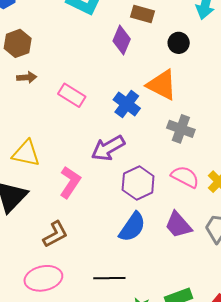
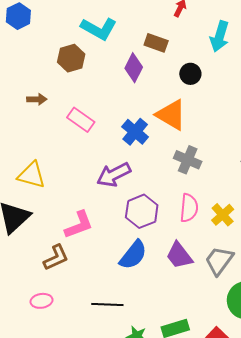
brown hexagon: (18, 43) -> (71, 58), moved
pink semicircle: (185, 177) -> (189, 208), turned 64
pink L-shape: (70, 182) -> (79, 225), moved, turned 32
pink ellipse: (43, 278) -> (42, 301), size x0.6

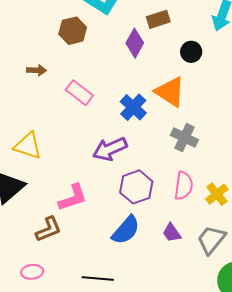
brown rectangle: (156, 43) -> (158, 19), turned -40
purple trapezoid: (179, 255) -> (172, 233), size x0.7

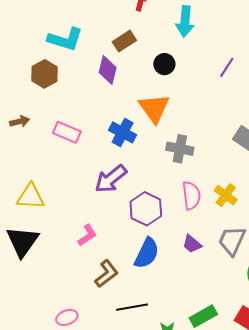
orange triangle: (170, 92) -> (154, 108), turned 36
pink L-shape: (73, 198) -> (87, 235), size x0.7
brown L-shape: (48, 229) -> (107, 274), moved

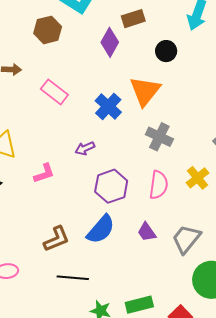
purple arrow: (111, 179) -> (85, 148), size x0.6
yellow cross: (226, 195) -> (197, 178), moved
pink L-shape: (87, 235) -> (44, 173), moved

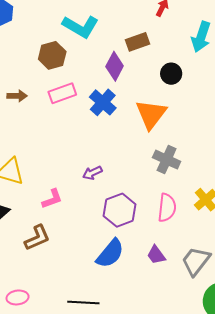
pink rectangle: (54, 92) -> (62, 93), moved, turned -56
blue cross: (108, 106) -> (103, 102), moved
brown L-shape: (57, 239) -> (37, 238), moved

